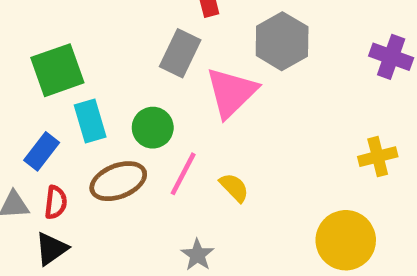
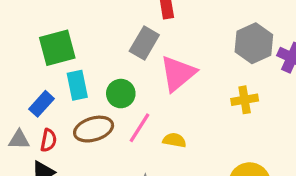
gray hexagon: (282, 41) -> (254, 43), moved
yellow cross: (378, 157) -> (245, 100), moved
yellow semicircle: (234, 187) -> (174, 140), turned -40

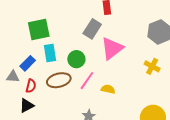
yellow cross: (245, 100) -> (152, 66), turned 35
gray triangle: (19, 140) -> (13, 77), moved

